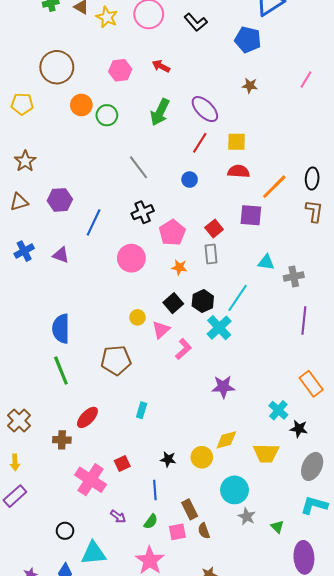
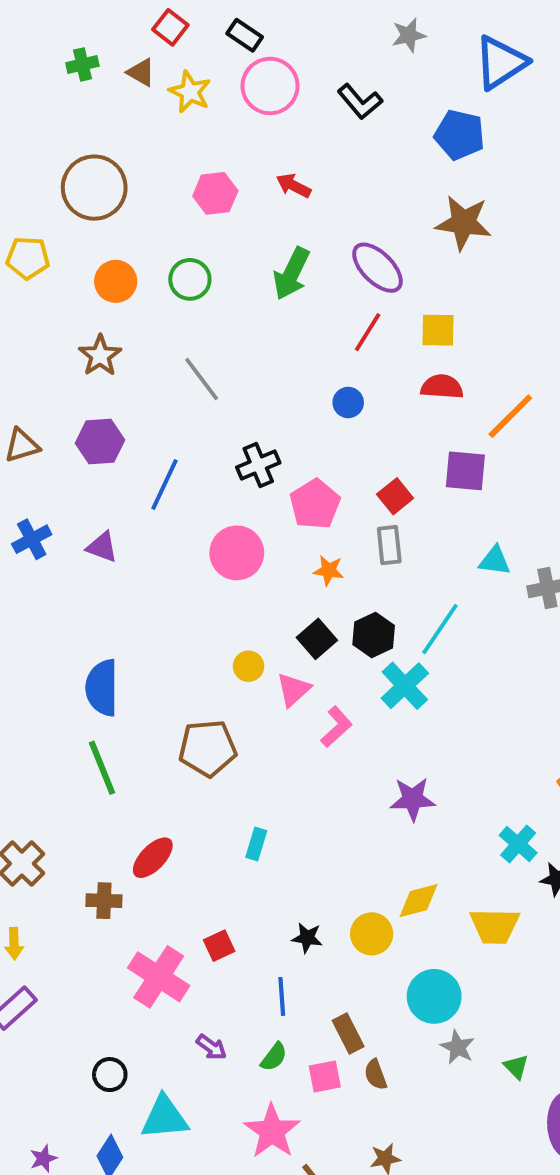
brown star: (250, 86) -> (463, 223), size x1.8
orange circle: (81, 105) -> (116, 281), moved
brown star: (25, 161) -> (100, 356), moved
gray line: (139, 167) -> (202, 379), moved

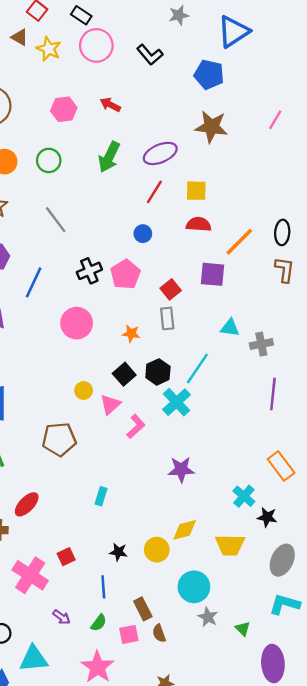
purple ellipse: (377, 268) -> (160, 153), turned -68
pink pentagon: (315, 504) -> (125, 274), moved
cyan rectangle: (256, 844) -> (101, 496), moved

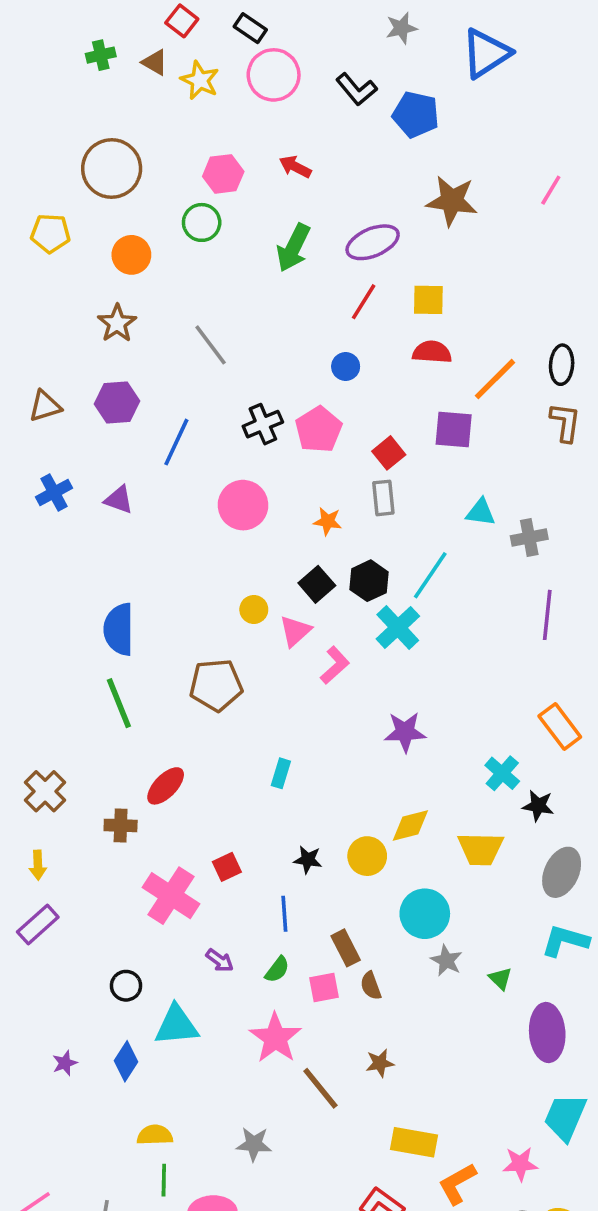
blue pentagon: (209, 74) -> (416, 114), moved
green circle: (49, 160) -> (202, 222), moved

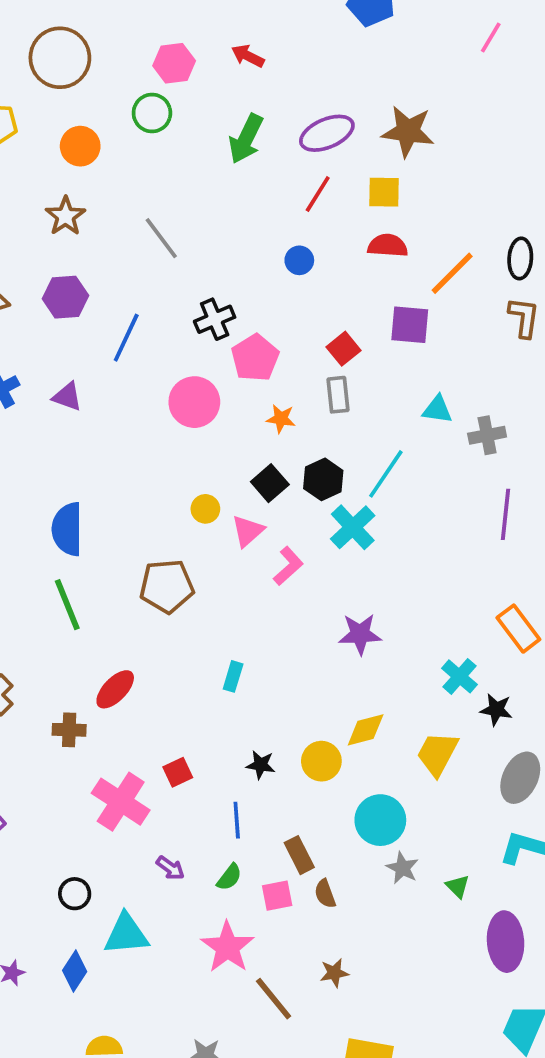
pink line: (551, 190) -> (491, 38), moved
brown star: (452, 201) -> (408, 131), moved
pink pentagon: (319, 429) -> (255, 358), moved
yellow trapezoid: (481, 849) -> (437, 754), turned 117

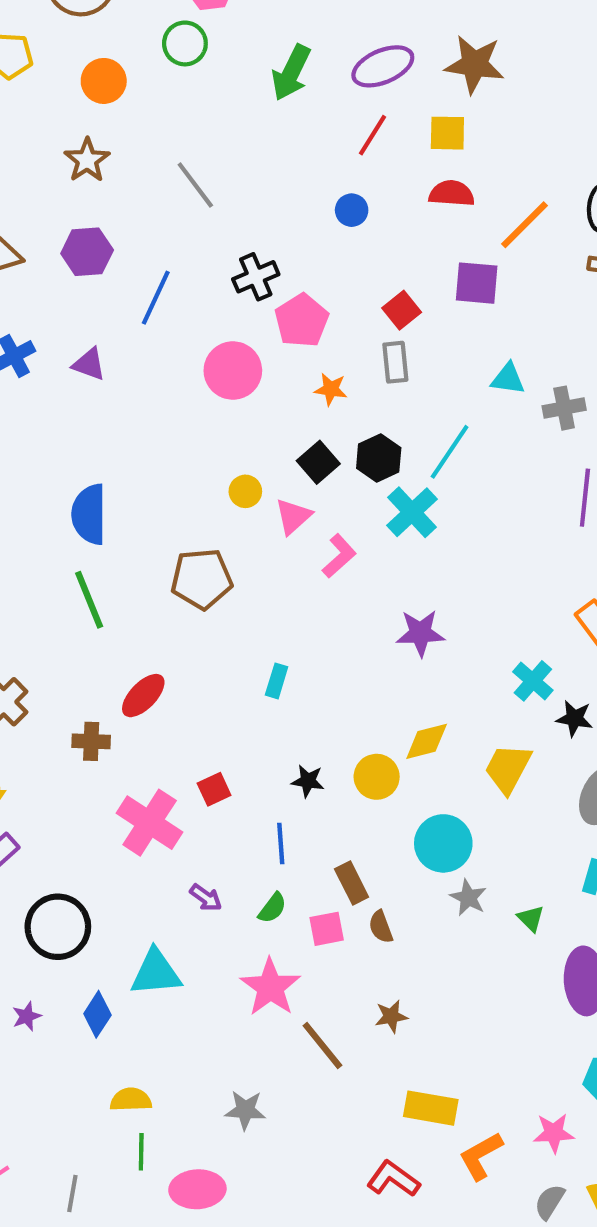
black circle: (75, 894) -> (58, 927), moved, size x1.8

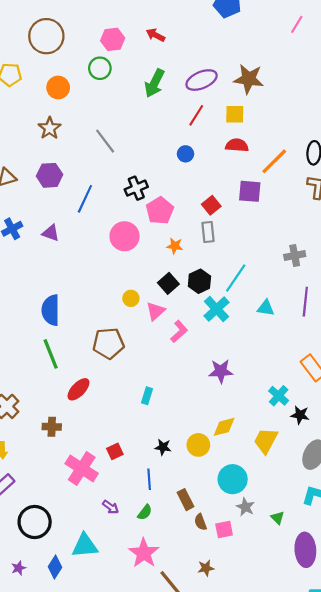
cyan triangle: (508, 379) -> (266, 308), moved
red ellipse: (143, 696) -> (78, 389), moved
pink square: (327, 929) -> (224, 529), moved

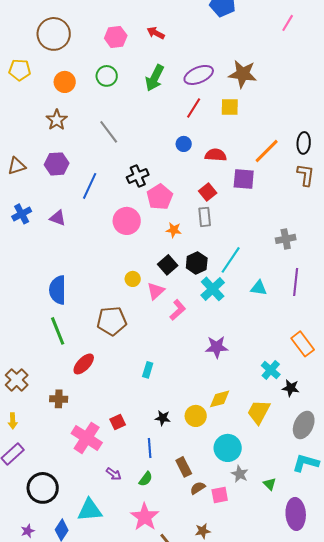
green circle: (100, 68) -> (107, 76), moved
red semicircle: (237, 145) -> (216, 155), moved
brown semicircle: (200, 522) -> (198, 488), turned 77

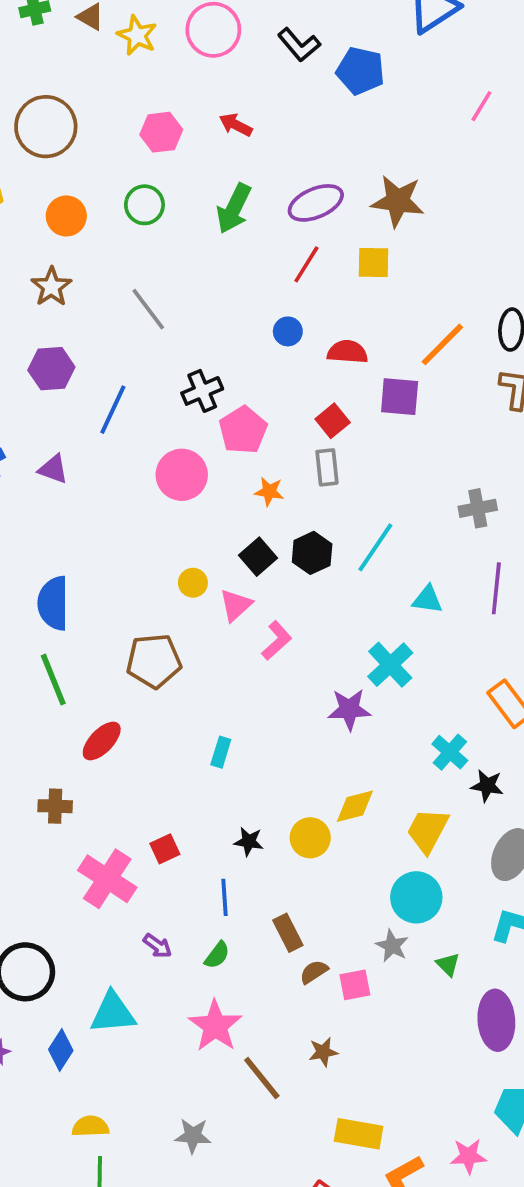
cyan cross: (213, 289) -> (390, 665), moved
cyan circle: (228, 448) -> (416, 897), moved

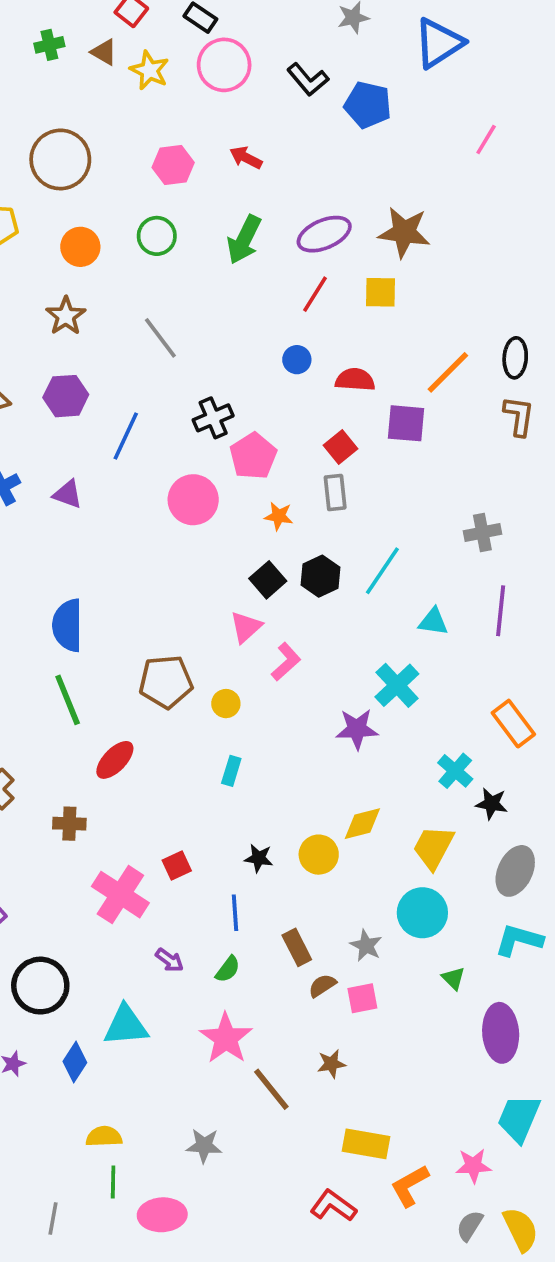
yellow circle: (193, 583) -> (226, 704), moved
gray star: (392, 946) -> (366, 946), moved

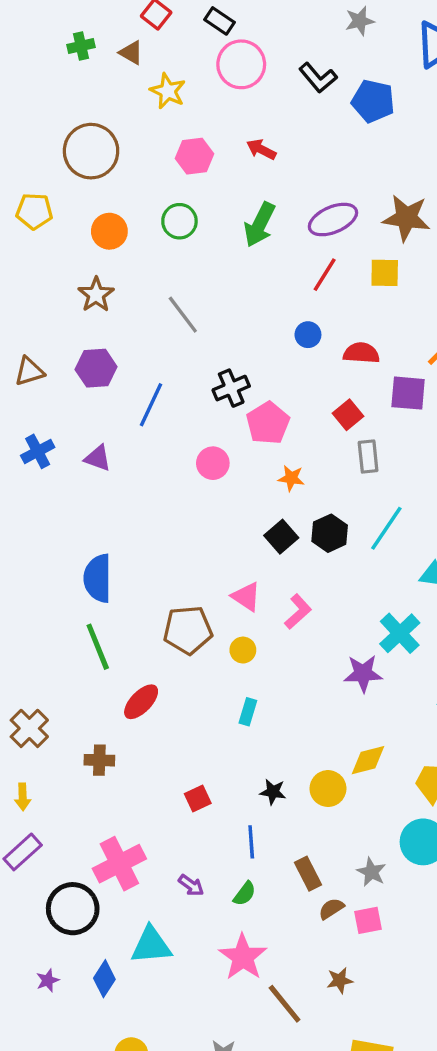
yellow star: (149, 70) -> (168, 91), moved
gray rectangle: (335, 492) -> (368, 456), moved
pink circle: (193, 500) -> (213, 463), size x0.7
pink triangle: (246, 627) -> (246, 597), moved, turned -44
pink cross: (120, 895) -> (119, 864), moved, turned 30

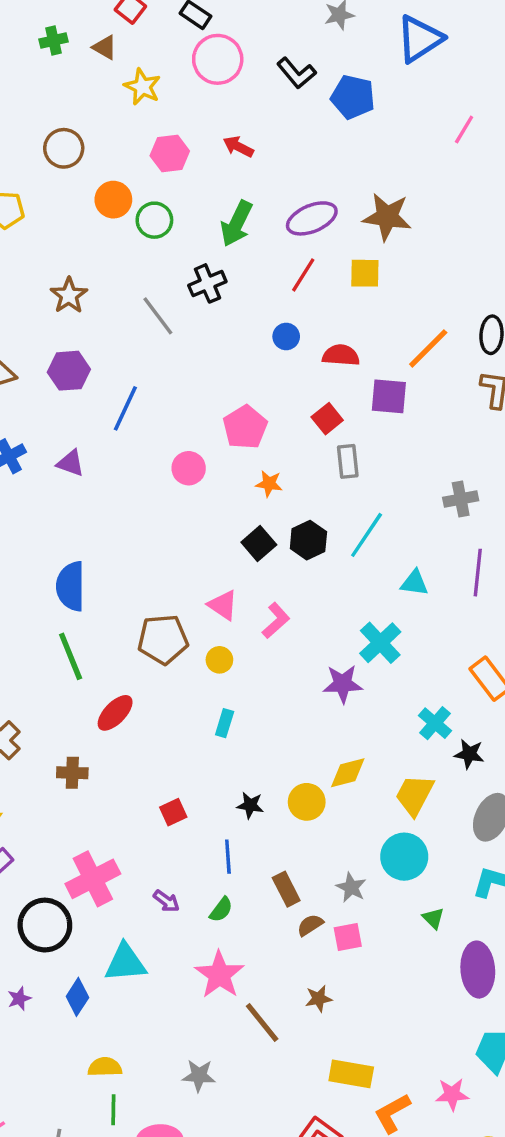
brown circle: (91, 151) -> (64, 148), size x0.7
orange circle: (109, 231) -> (113, 200), moved
black cross: (231, 388) -> (207, 283), moved

